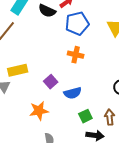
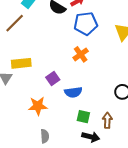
orange cross: (76, 55) -> (81, 54), turned 35
green square: (85, 116) -> (83, 117), turned 32

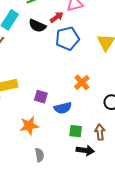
orange cross: (81, 54) -> (82, 82), moved
purple square: (53, 78) -> (41, 97), turned -32

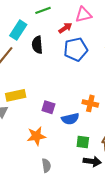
black semicircle: (37, 26) -> (37, 45), moved, turned 60
orange cross: (82, 82) -> (90, 103), moved, turned -35

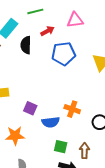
red arrow: (65, 28) -> (47, 31), moved

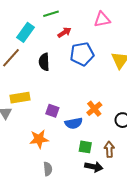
pink triangle: (75, 20) -> (102, 20), moved
black semicircle: (26, 45) -> (44, 62), moved
orange cross: (72, 109) -> (94, 109), turned 35

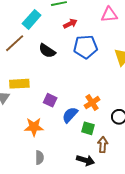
black semicircle: (44, 62) -> (47, 51), turned -60
blue semicircle: (74, 123) -> (70, 115), turned 138
green square: (85, 147) -> (88, 128), moved

